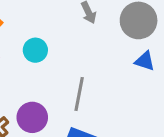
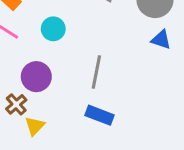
purple circle: (32, 117) -> (36, 77), moved

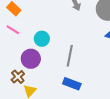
cyan circle: (53, 29) -> (42, 39), moved

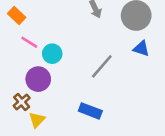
pink line: (13, 30) -> (29, 42), moved
gray line: (70, 56) -> (102, 66), moved, turned 30

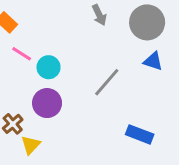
purple circle: (38, 79) -> (47, 103), moved
blue rectangle: (90, 111) -> (140, 134), moved

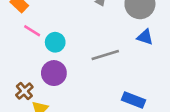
gray line: (107, 82) -> (105, 55), turned 32

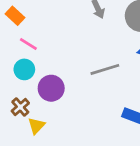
cyan circle: (55, 42) -> (24, 69), moved

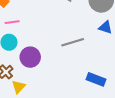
pink line: (28, 44) -> (12, 22), turned -40

